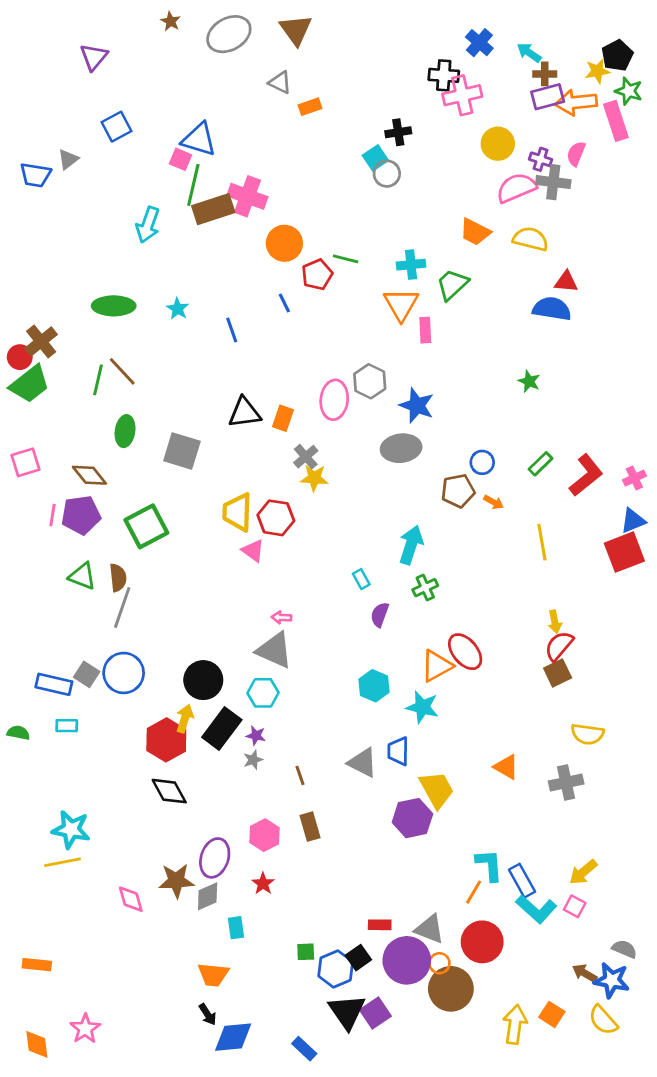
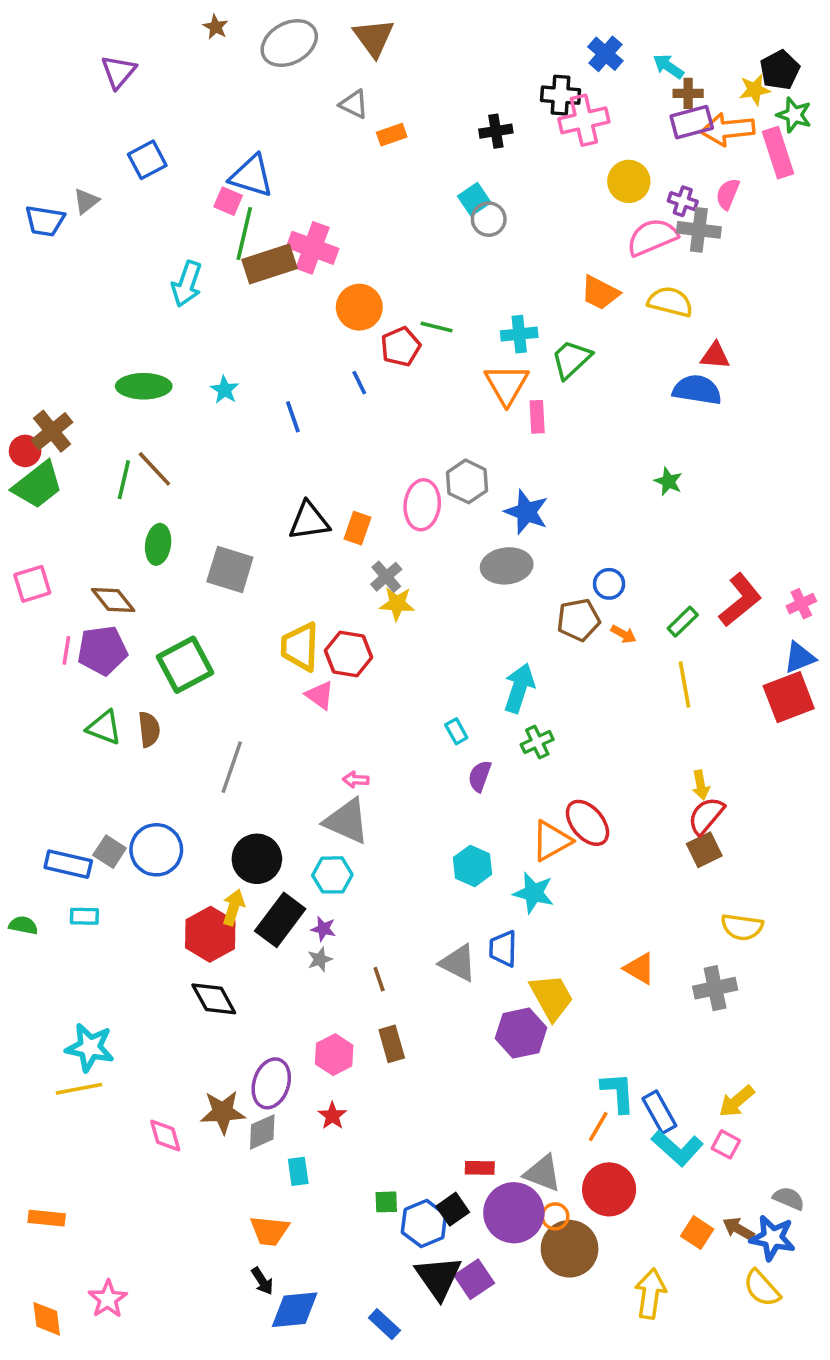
black cross: (398, 132) -> (496, 131), moved
green rectangle: (540, 464) -> (683, 622), moved
gray line: (122, 608) -> (232, 767), moved
orange square: (552, 1014) -> (697, 1233), moved

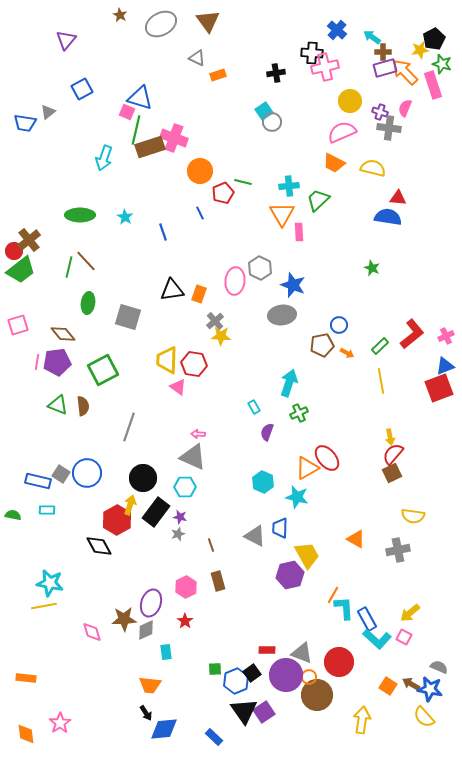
orange arrow: (728, 129) -> (405, 72), turned 52
pink semicircle: (652, 237) -> (342, 132), moved
black diamond: (214, 999) -> (99, 546), moved
orange line: (598, 1127) -> (333, 595), moved

